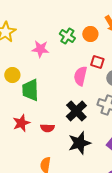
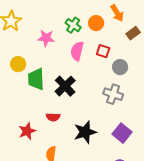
pink semicircle: (80, 76) -> (77, 51), moved
black cross: (76, 111) -> (65, 86), moved
red star: (21, 123) -> (27, 131), moved

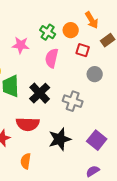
red square: (103, 51) -> (83, 50), moved
gray cross: (113, 94) -> (73, 101), moved
red semicircle: (53, 117) -> (28, 124), size x1.6

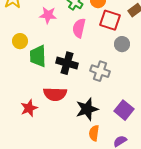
red square: (83, 50) -> (110, 20), size x1.5
black cross: (40, 93) -> (67, 63), turned -30
orange semicircle: (26, 161) -> (94, 133), moved

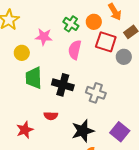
yellow circle: (20, 41) -> (22, 53), moved
gray circle: (122, 44) -> (124, 57), moved
red semicircle: (55, 94) -> (51, 116), size x0.6

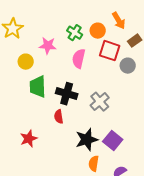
gray cross: (96, 93) -> (100, 102), turned 30
red semicircle: (51, 116) -> (59, 117), moved, turned 80
purple square: (120, 132) -> (113, 141), moved

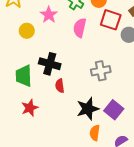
pink star: (48, 46) -> (49, 15), turned 30
green trapezoid: (38, 87) -> (24, 76), moved
black cross: (67, 94) -> (50, 64), moved
gray cross: (100, 102) -> (101, 71), turned 30

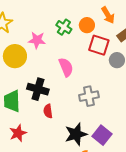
pink star: (49, 15) -> (37, 40), turned -30
pink semicircle: (80, 28) -> (66, 67), moved, turned 144
yellow circle: (27, 31) -> (15, 56), size x1.5

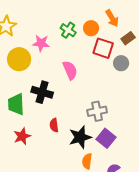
gray cross: (89, 96) -> (97, 111), moved
red semicircle: (48, 111) -> (54, 125), moved

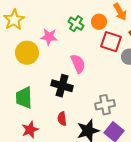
black cross: (42, 92) -> (62, 86), moved

